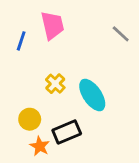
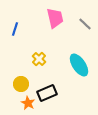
pink trapezoid: (52, 25) -> (55, 18), moved
cyan ellipse: (92, 95) -> (79, 65), moved

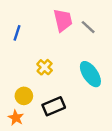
gray line: (85, 24) -> (88, 27), moved
orange star: (28, 103) -> (16, 118), moved

